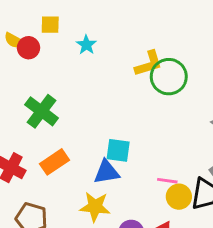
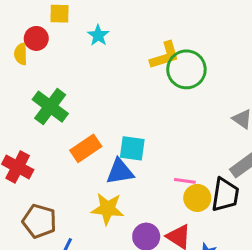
yellow semicircle: (14, 40) -> (21, 54), moved, turned 60
orange rectangle: (55, 162) -> (86, 148), moved

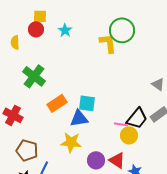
red circle: (36, 38) -> (36, 29), moved
yellow L-shape: (165, 55) -> (108, 43), turned -80
green circle: (186, 69) -> (122, 30), moved
black trapezoid: (225, 195) -> (137, 118), moved, turned 30

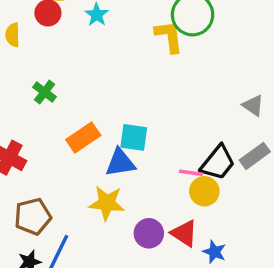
green cross: (34, 76) -> (45, 92), size x0.6
brown pentagon: (27, 150) -> (33, 216), turned -30

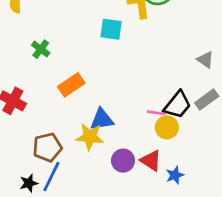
cyan square: (134, 137) -> (111, 29), moved
blue triangle: (120, 163) -> (102, 119), moved
brown pentagon: (33, 216) -> (47, 147), moved
blue star: (214, 252) -> (175, 175), turned 30

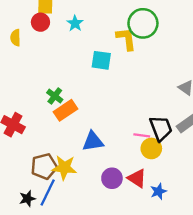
green cross: (41, 49) -> (55, 96), moved
black trapezoid: (177, 105) -> (161, 128), turned -60
yellow star: (90, 137) -> (64, 168), moved

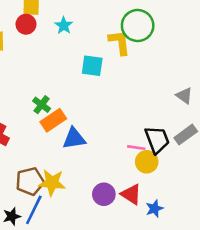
blue triangle: (93, 141) -> (74, 138), moved

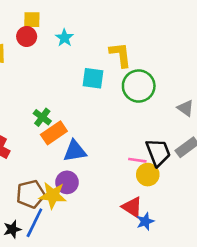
green circle: (138, 26) -> (139, 86), moved
purple circle: (104, 194) -> (67, 182), moved
blue star: (154, 209) -> (145, 221), moved

